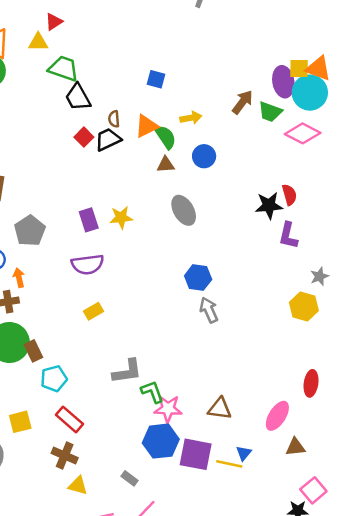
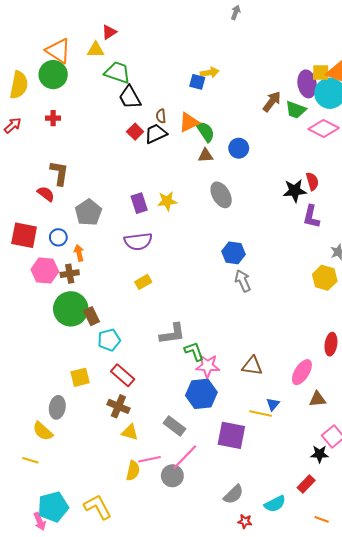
yellow arrow: (191, 118) -> (210, 73), moved
purple square: (196, 454) -> (231, 435), moved
gray rectangle: (130, 478) -> (174, 426), size x1.5

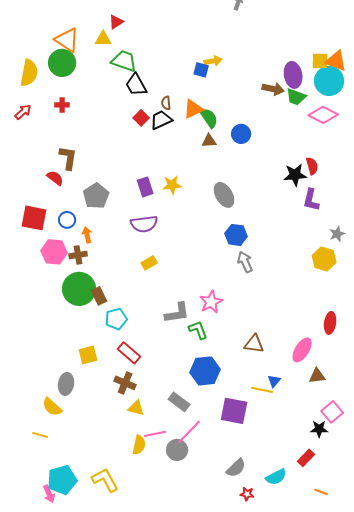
purple ellipse: (307, 84) -> (293, 75), moved
brown arrow: (272, 102) -> (273, 89), turned 65
gray ellipse: (221, 195) -> (224, 195), moved
pink star: (208, 366) -> (211, 302), moved, turned -30

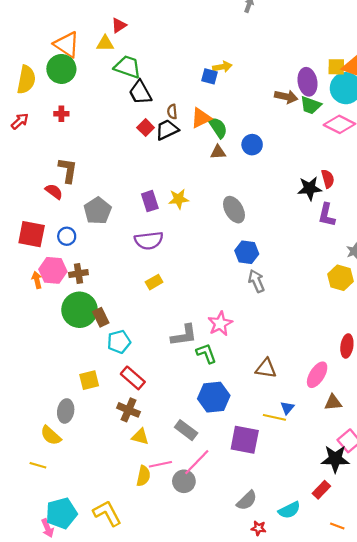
orange arrow: (87, 235) -> (37, 280), moved
black star: (319, 429) -> (335, 459), size x1.5

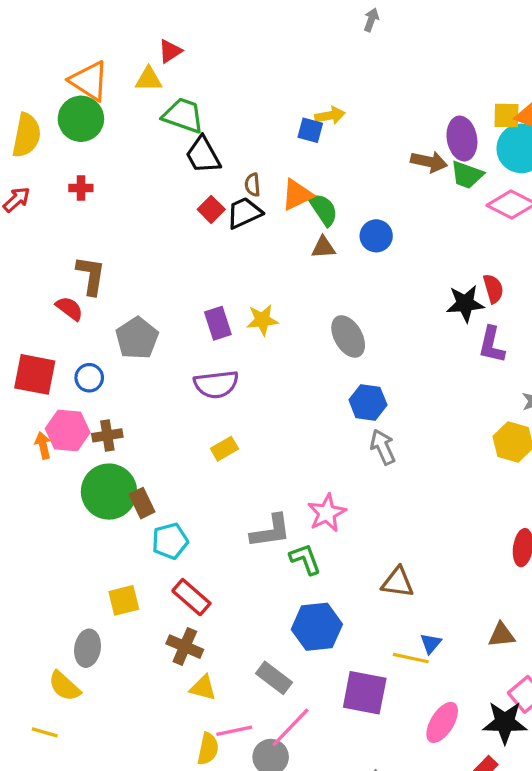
pink ellipse: (317, 375) -> (442, 722), moved

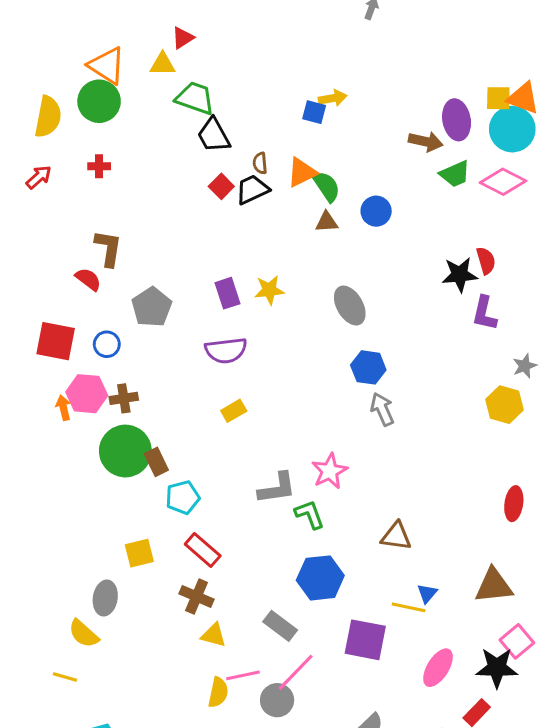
green trapezoid: (467, 175) -> (455, 174), moved, turned -44
brown triangle: (502, 635) -> (494, 586), size x1.5

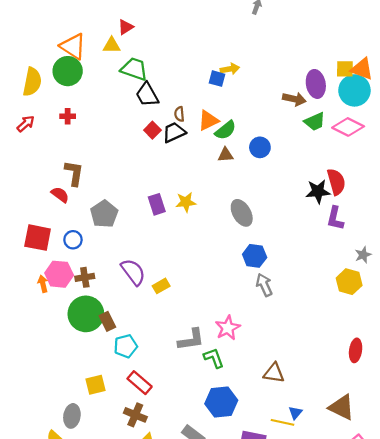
green semicircle: (327, 186) -> (226, 130), turned 85
red semicircle: (486, 261) -> (336, 182), size x1.4
purple semicircle: (226, 350) -> (133, 272), moved, turned -120
brown triangle: (494, 586) -> (342, 407), turned 32

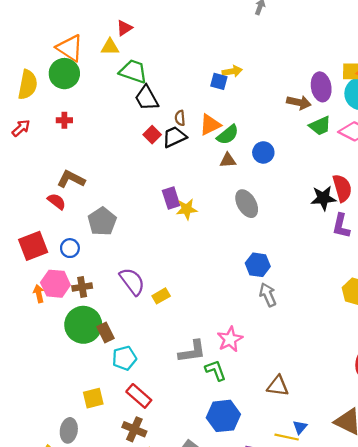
brown L-shape: (74, 173) -> (71, 179), turned -72
purple rectangle: (157, 204) -> (171, 198), moved
gray ellipse: (242, 213) -> (247, 204), moved
red square: (38, 238) -> (33, 246), turned -32

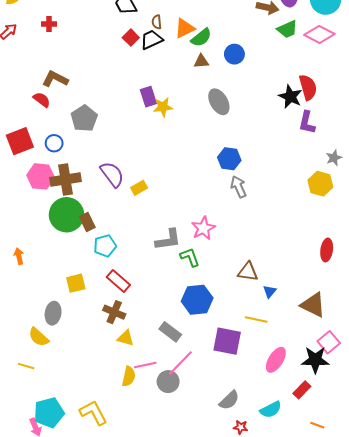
black star: (323, 198) -> (290, 97), turned 30
brown cross: (82, 287) -> (66, 180), size x1.6
orange arrow: (39, 294) -> (19, 256), moved
blue triangle: (300, 427) -> (270, 291), moved

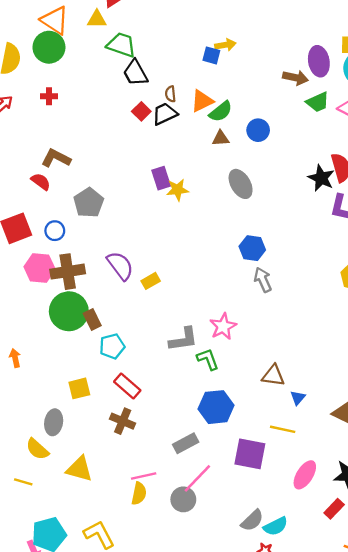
gray rectangle: (170, 332) -> (186, 443), turned -65
yellow triangle: (126, 338) -> (79, 469), moved, size x1.4
pink line: (145, 365) -> (144, 476), moved
cyan semicircle: (271, 410) -> (276, 526), moved

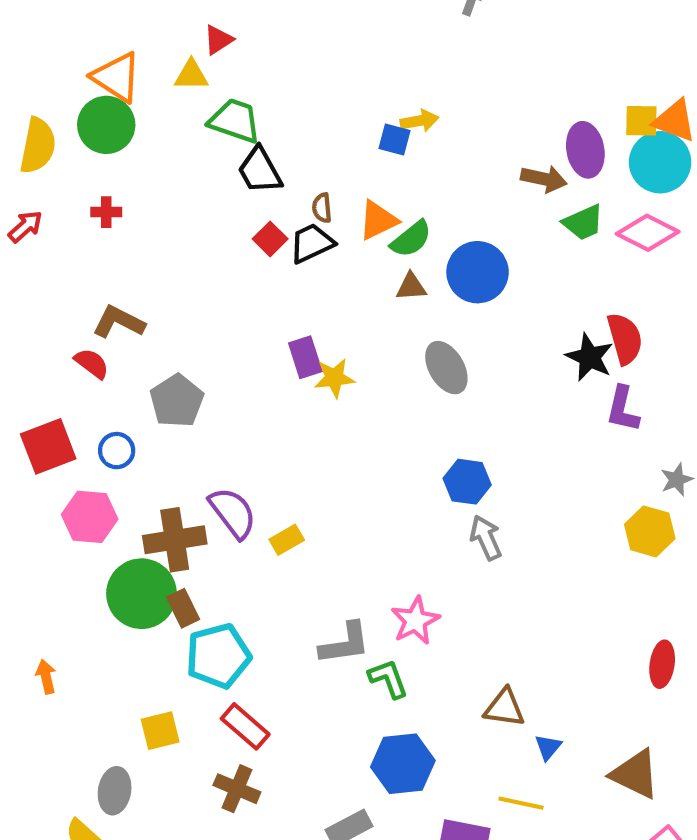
blue circle: (258, 130) -> (478, 272), size x1.5
brown cross: (68, 272) -> (175, 540), moved
cyan pentagon: (112, 346) -> (218, 656), size x1.4

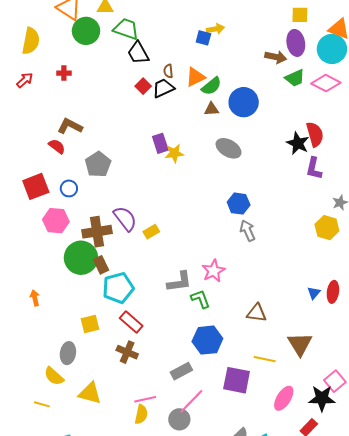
yellow square: (641, 121) -> (300, 15), moved
green circle: (106, 125) -> (86, 31), moved
gray ellipse: (446, 368) -> (229, 148), turned -30
blue triangle: (548, 747) -> (314, 293), moved
brown triangle: (635, 774) -> (300, 344), moved, turned 32

